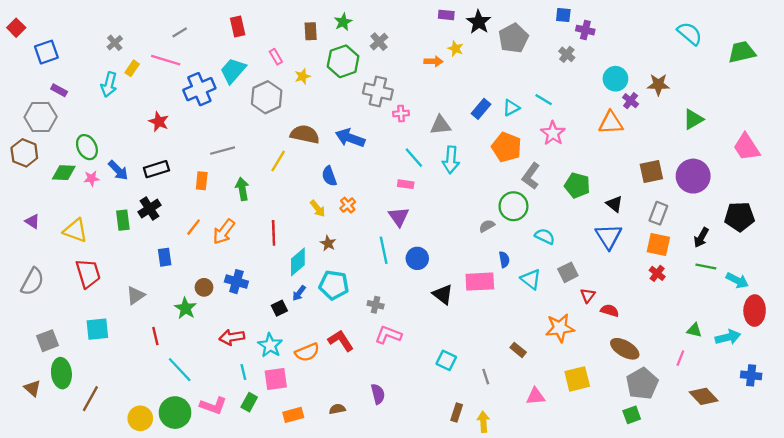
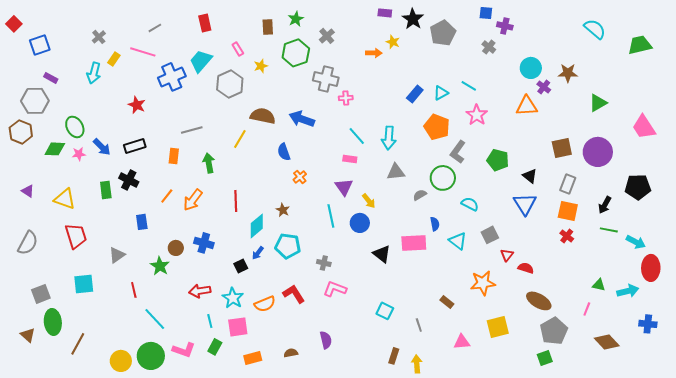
gray triangle: (440, 125) -> (396, 172), moved
black cross: (150, 209) -> (129, 180), turned -30
yellow arrow: (318, 209) -> (369, 201), moved

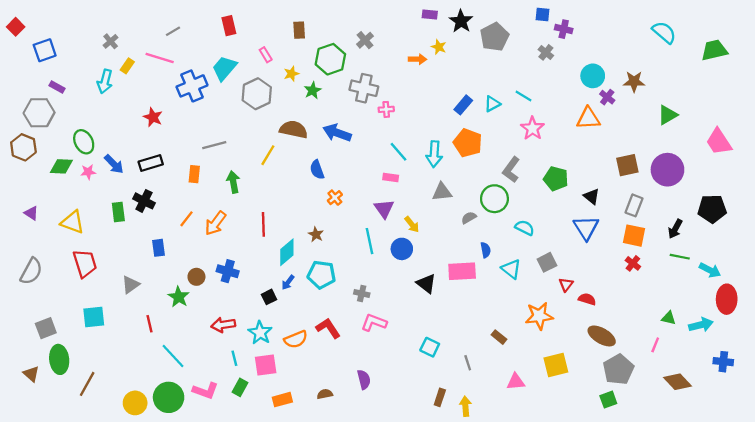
green star: (296, 19) -> (313, 90), moved
orange pentagon: (437, 127) -> (468, 143), moved

